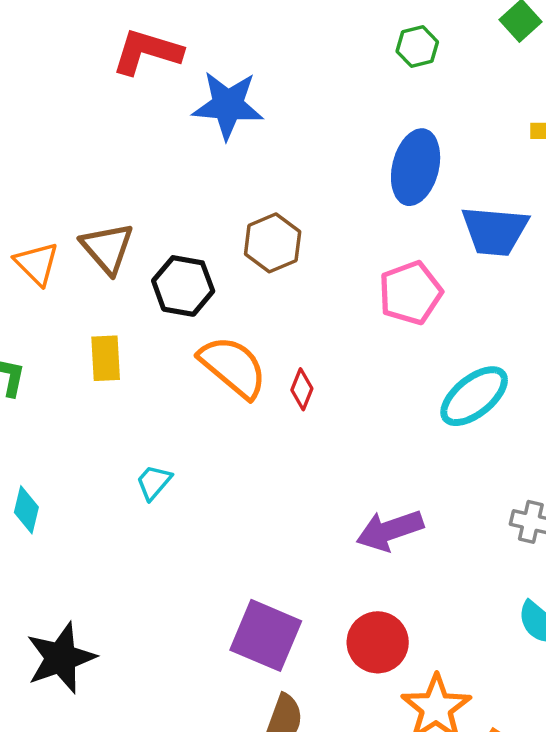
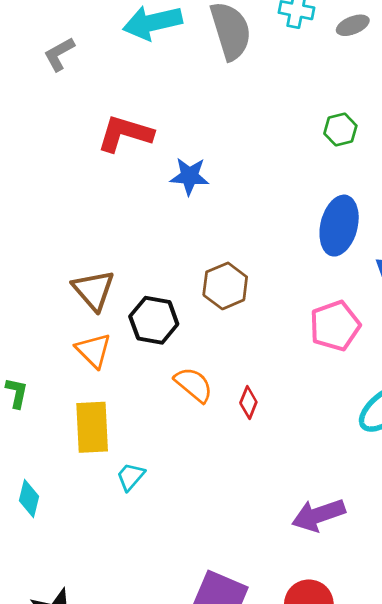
blue star: (228, 105) -> (190, 176), size x0.7
orange triangle: (37, 264) -> (93, 350), moved
yellow rectangle: (106, 358) -> (92, 427), moved, size x1.4
orange semicircle: (233, 367) -> (194, 385), size x0.7

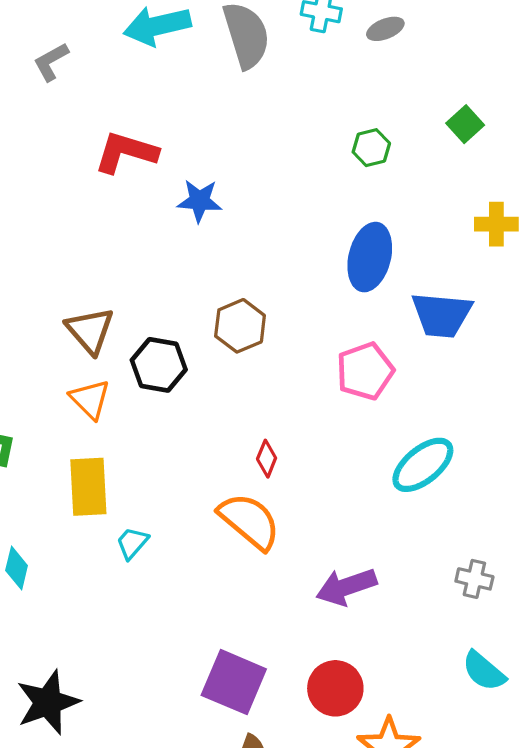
orange semicircle: (194, 385) -> (249, 521), moved, size x1.4

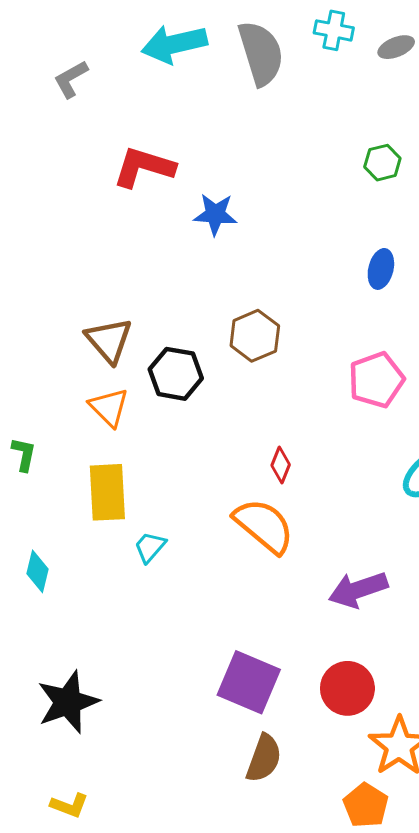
blue ellipse: (370, 257) -> (381, 269), size x0.6

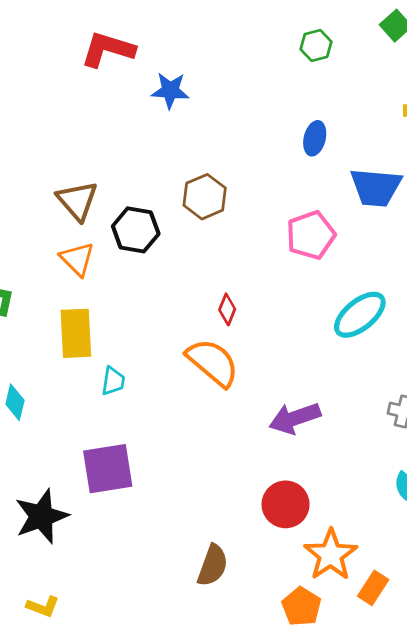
cyan trapezoid: (150, 547) -> (113, 381), turned 148
purple square: (249, 682) -> (108, 469), moved, turned -32

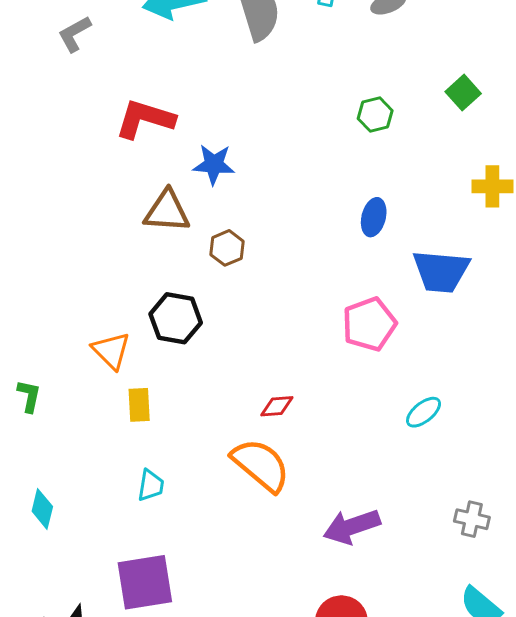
brown hexagon: (205, 197) -> (227, 248), moved, size x0.7
brown triangle: (77, 201) -> (167, 211), moved, turned -45
red diamond: (227, 309) -> (277, 406), turned 64
cyan ellipse: (360, 315) -> (424, 412), size x0.6
yellow rectangle: (76, 333) -> (139, 405), moved, size x0.6

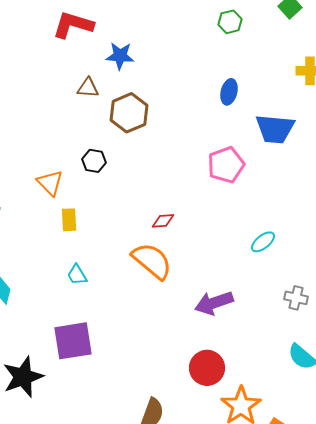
brown triangle: (167, 211) -> (88, 88), size x0.7
brown hexagon: (227, 248) -> (129, 113), size x1.6
black hexagon: (176, 318) -> (94, 161), size x0.7
cyan ellipse: (424, 412) -> (263, 242), moved
cyan trapezoid: (151, 485) -> (77, 275), turned 140

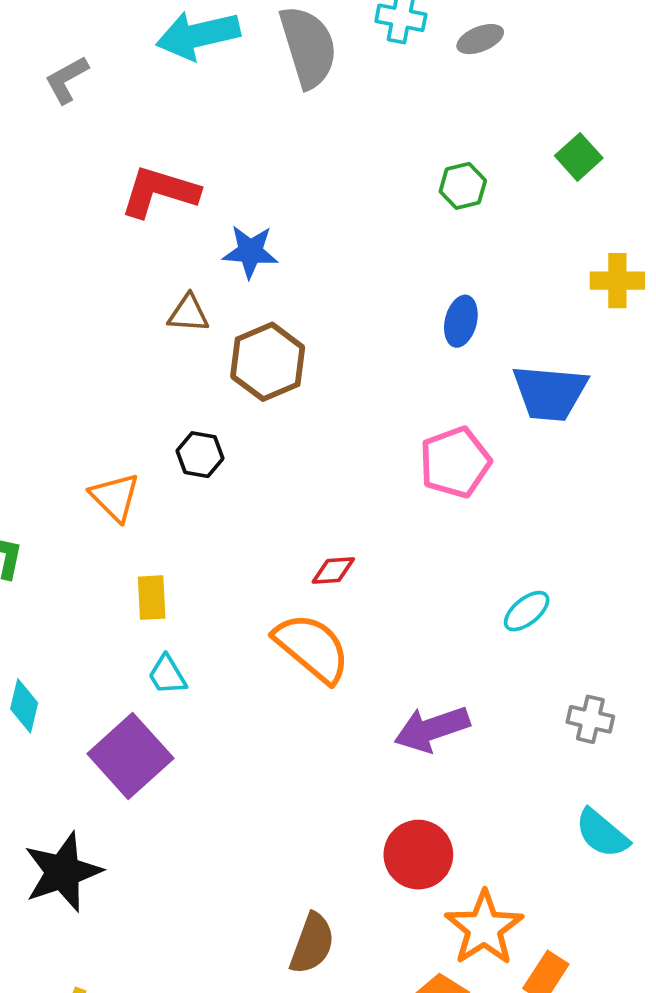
yellow rectangle: (69, 220) -> (152, 598), moved
purple square: (73, 341) -> (130, 756), moved, turned -33

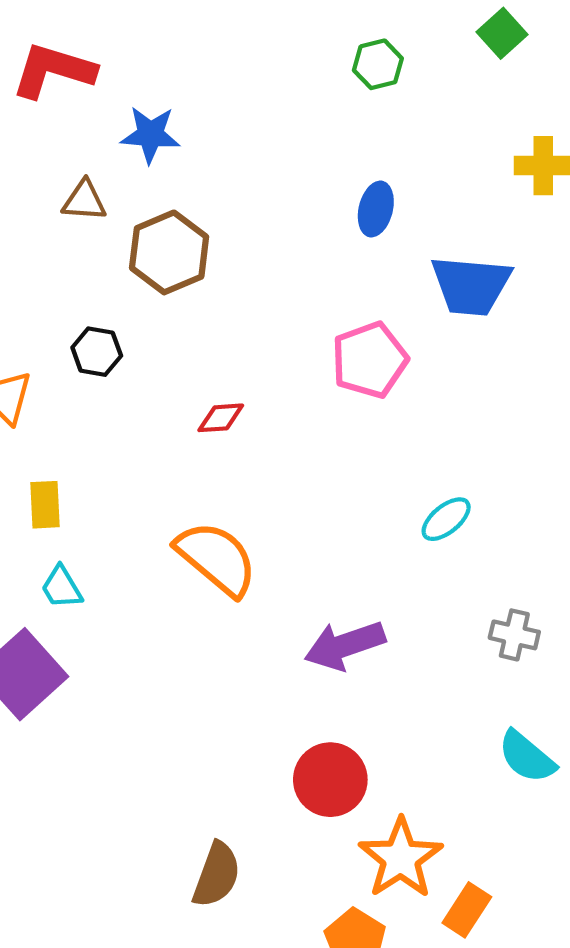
red diamond: (333, 570) -> (221, 418), moved

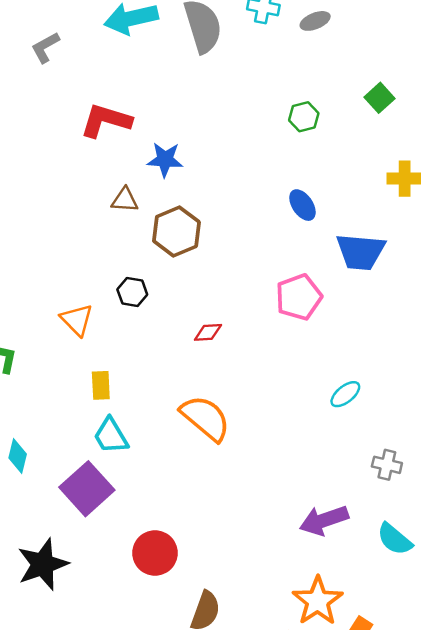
blue ellipse: (376, 209) -> (302, 205), turned -48
cyan trapezoid: (62, 587) -> (111, 436), size x1.4
purple arrow: (345, 645) -> (324, 520), moved
red circle: (330, 780) -> (155, 553), moved

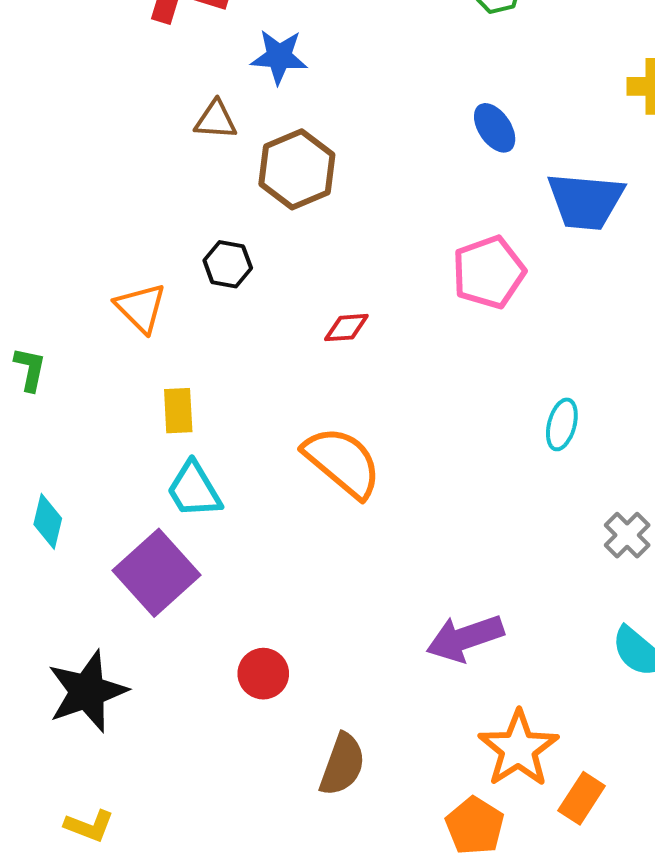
cyan ellipse: (345, 394) -> (562, 424), turned -36
gray cross: (387, 465) -> (627, 535), turned 32
purple arrow: (324, 520) -> (465, 638), moved
red circle: (155, 553) -> (263, 674), size x0.7

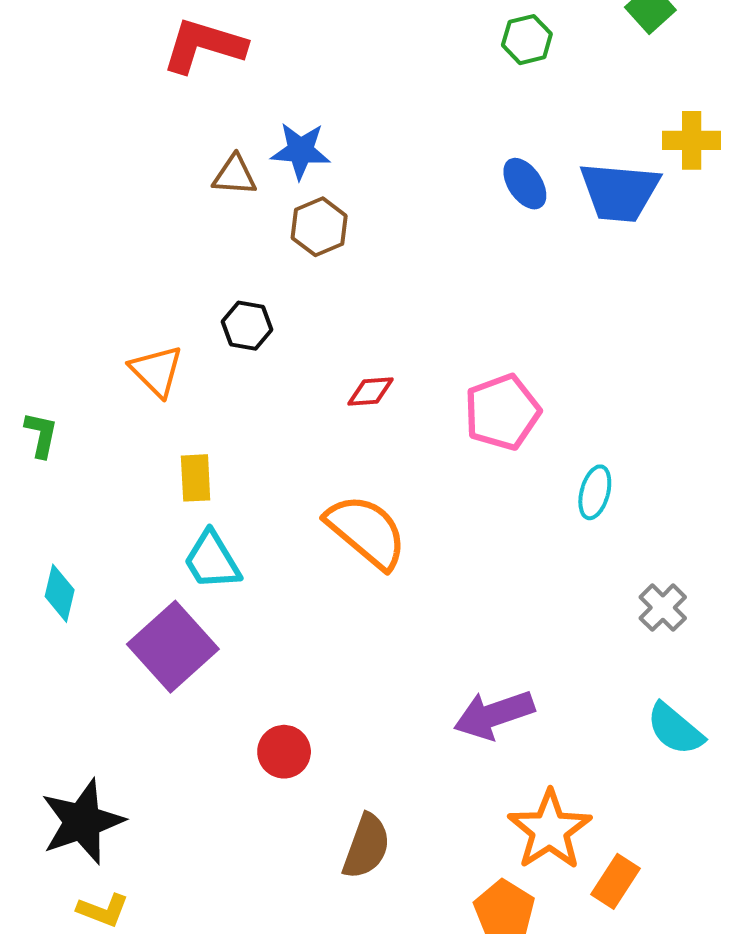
blue star: (279, 57) -> (301, 151), moved
brown hexagon: (297, 169) -> (319, 227), size x0.7
blue trapezoid: (586, 201) -> (620, 192), moved
pink pentagon: (489, 272) -> (502, 412), moved
black star: (87, 691) -> (82, 822), moved

